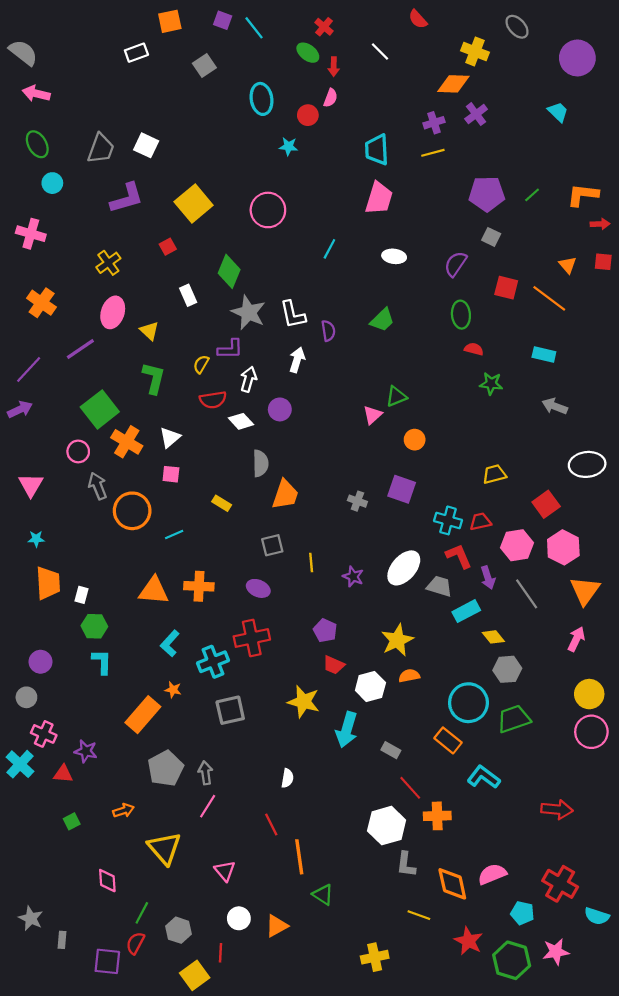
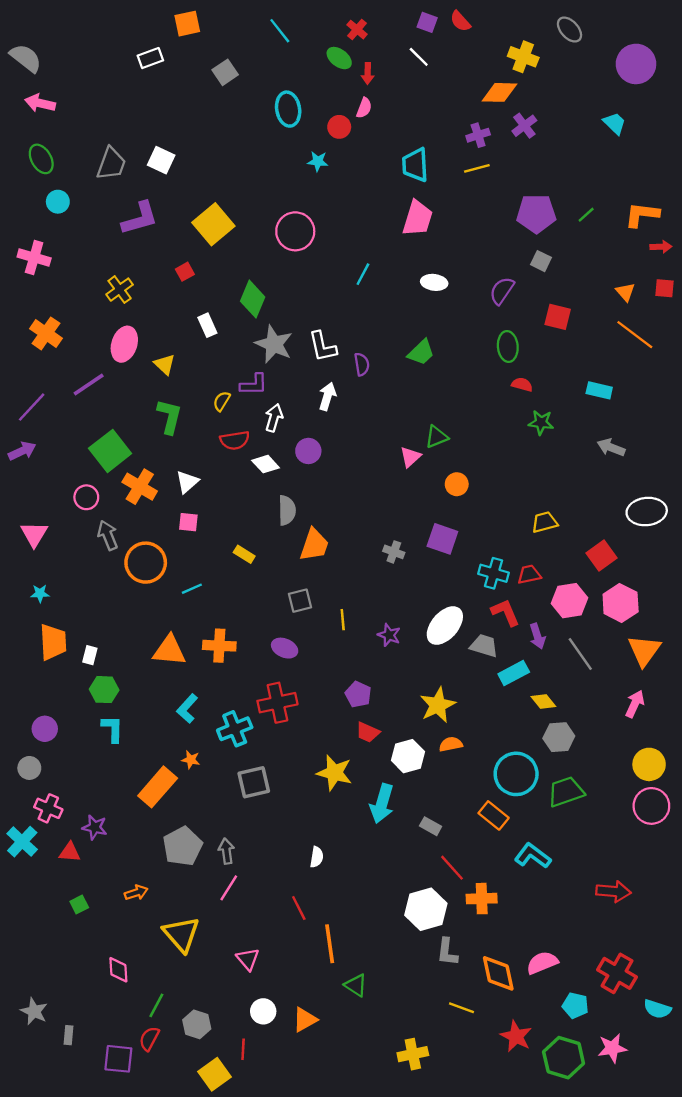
purple square: (223, 20) -> (427, 22), moved
orange line: (549, 298) -> (635, 335), moved

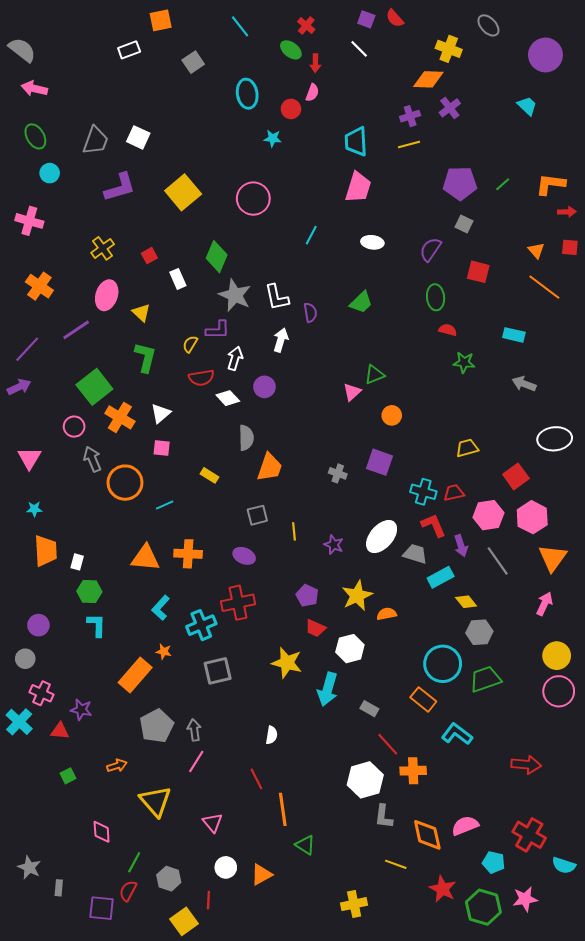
red square: (185, 272) -> (149, 256), moved
yellow star: (438, 705) -> (357, 596), moved
orange semicircle: (451, 744) -> (387, 614), moved

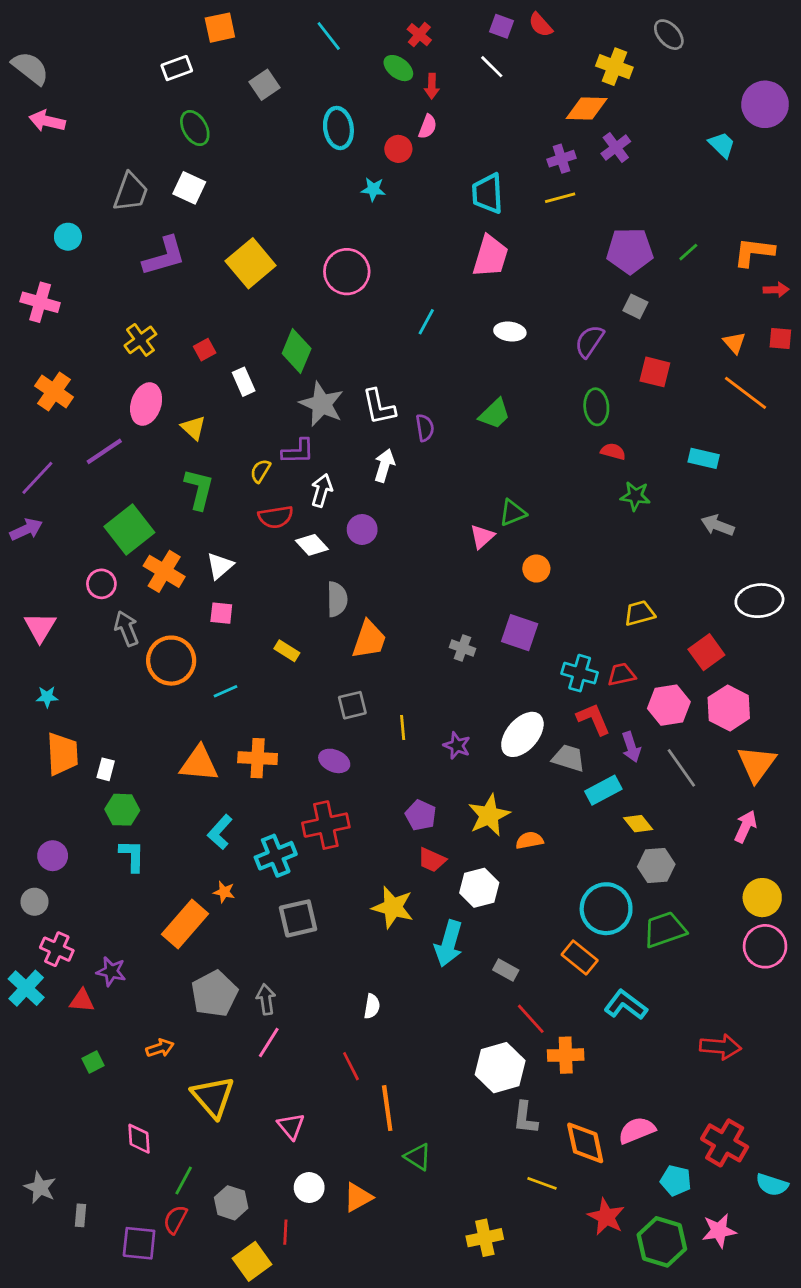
purple circle: (545, 55) -> (765, 104), moved
green ellipse: (35, 136) -> (195, 128), moved

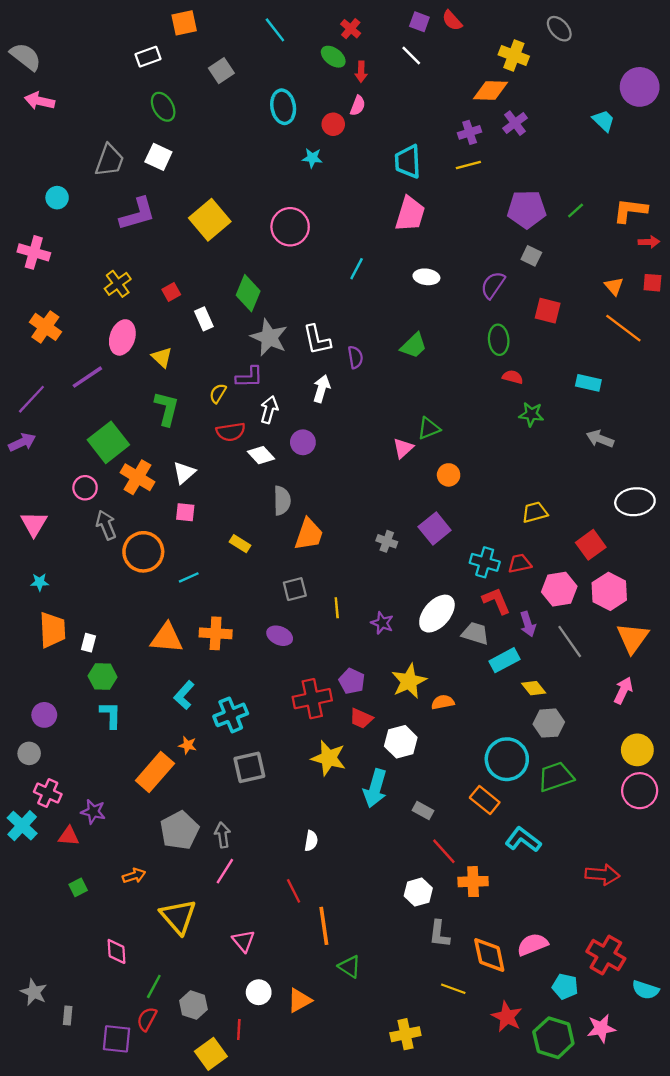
purple square: (520, 633) -> (435, 529), turned 32
red cross: (326, 825) -> (312, 699), moved
white hexagon: (500, 1068) -> (418, 892), size x0.7

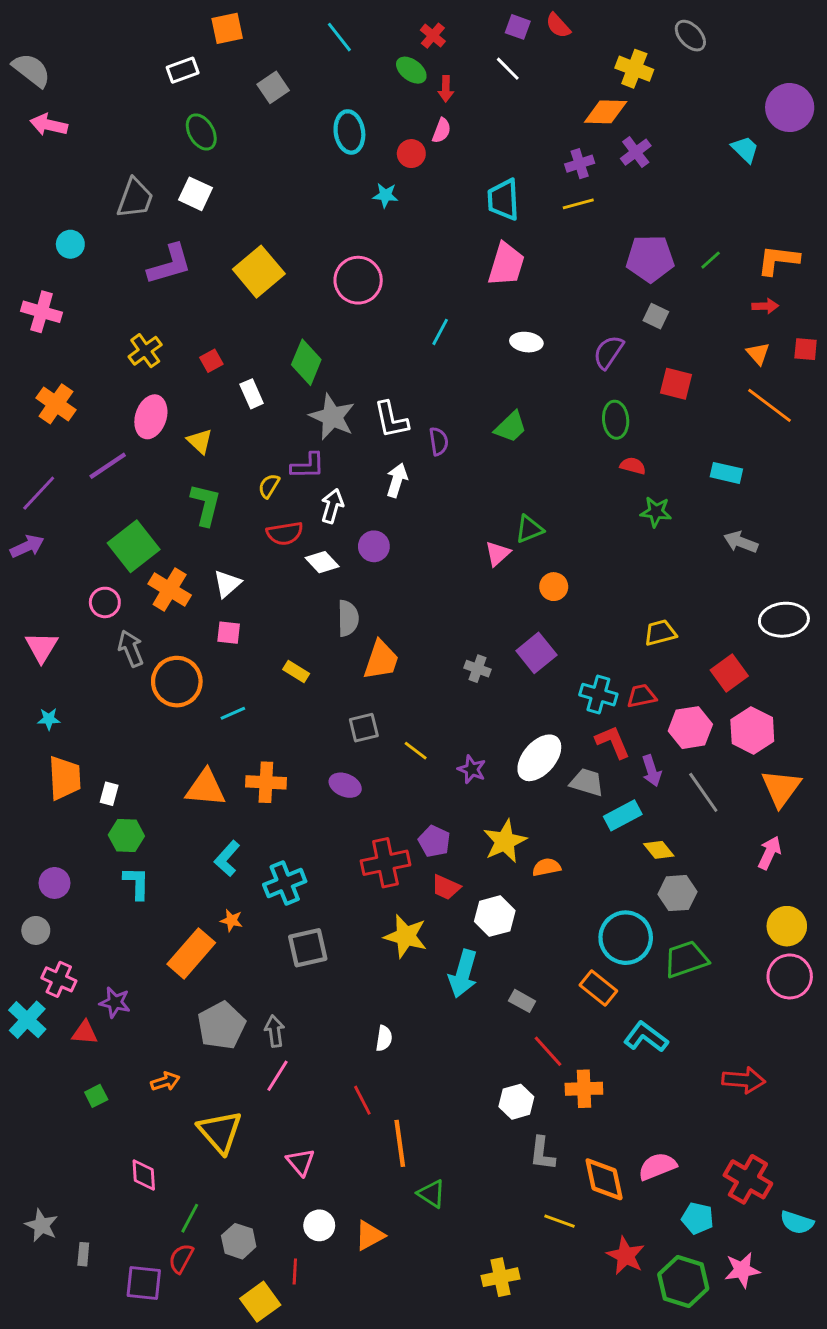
red arrow: (649, 242) -> (765, 306), moved
yellow line: (337, 608) -> (416, 751), turned -48

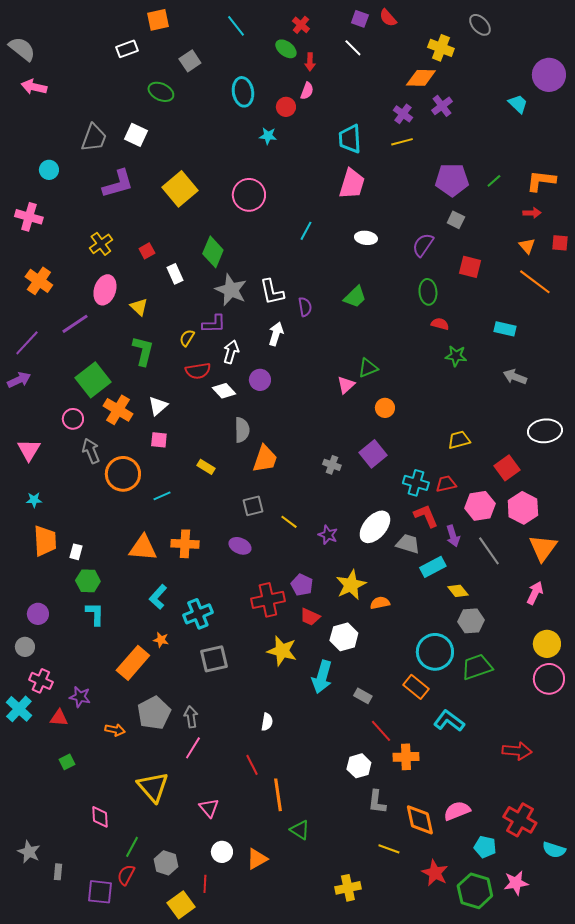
green ellipse: (201, 132) -> (161, 92), moved, turned -35
purple cross: (580, 164) -> (403, 114), turned -36
orange arrow: (165, 1082) -> (115, 730), moved, turned 30

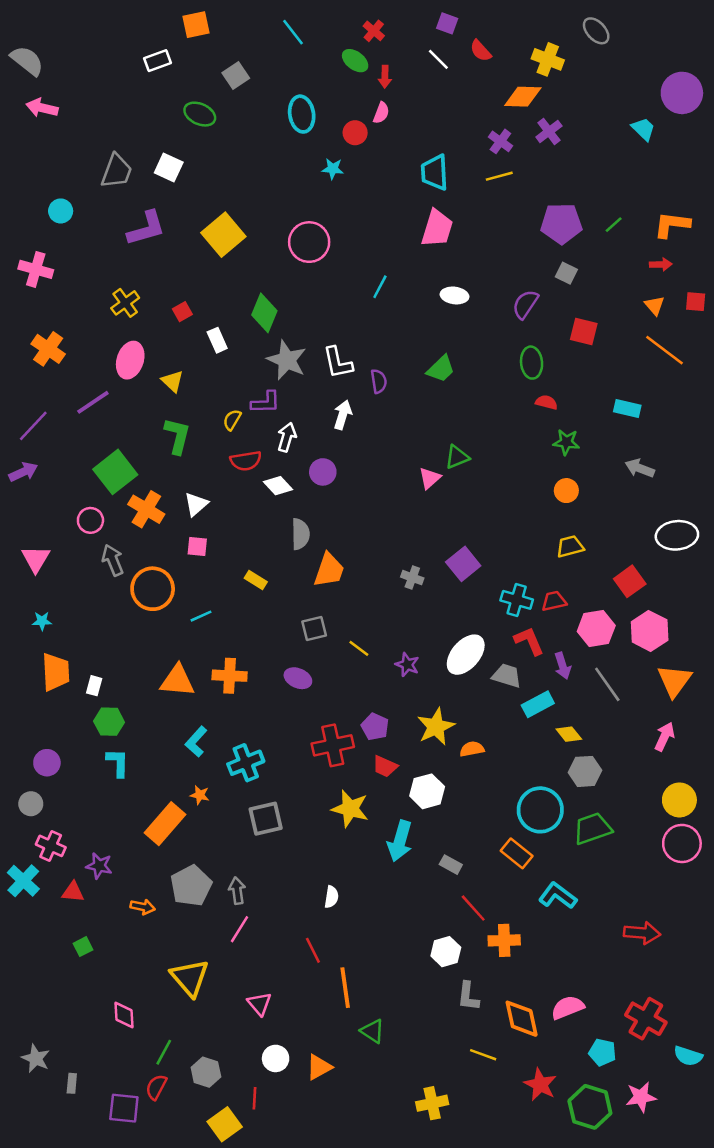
red semicircle: (388, 18) -> (481, 51), moved
orange circle: (385, 408) -> (566, 491), moved

